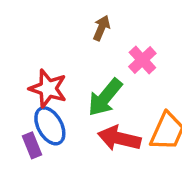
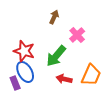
red arrow: (119, 138) -> (64, 79), size x0.7

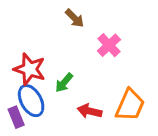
brown arrow: (54, 17) -> (75, 18), turned 112
green arrow: (56, 56) -> (64, 83), moved, size x0.6

